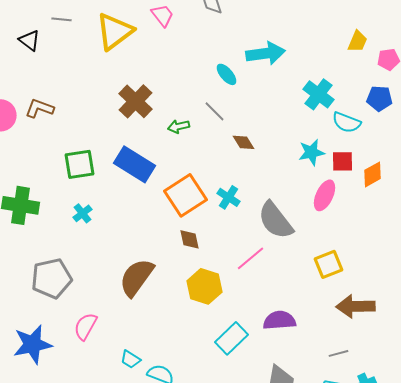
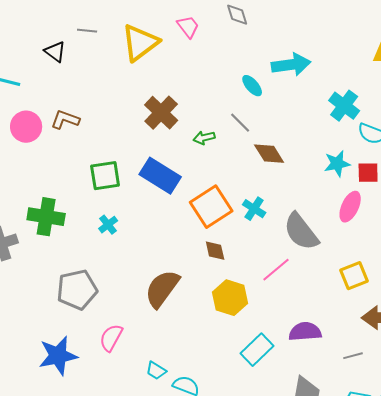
brown diamond: (244, 142) -> (269, 154), size x1.4
gray line: (338, 353) -> (353, 356), moved

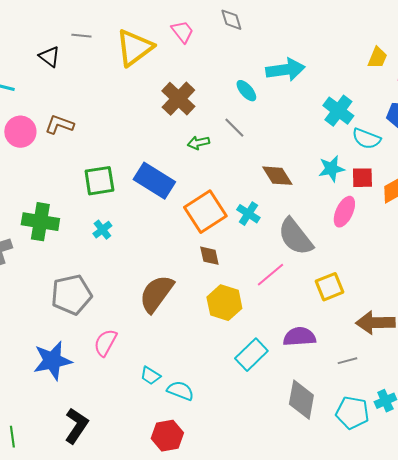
brown cross: (161, 113) -> (178, 99), moved
brown diamond: (269, 154) -> (277, 176), moved
yellow square: (354, 276) -> (329, 287), moved

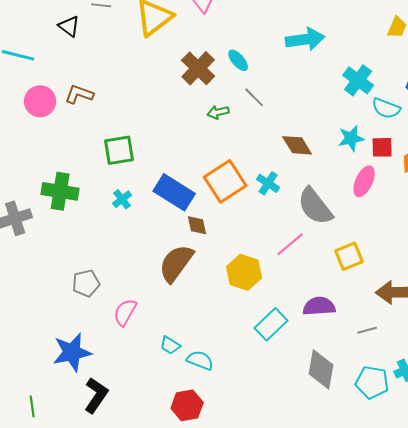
cyan ellipse: (246, 91) -> (238, 60), moved
blue rectangle: (154, 181) -> (174, 192), moved
brown diamond: (209, 256) -> (197, 225), moved
gray pentagon: (71, 295) -> (86, 283), moved, size x0.7
blue star: (52, 361) -> (72, 352), moved

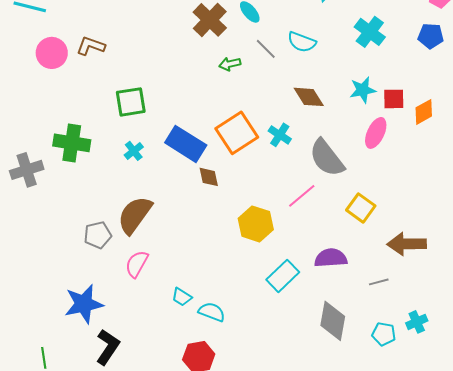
cyan semicircle: (386, 108) -> (302, 42), moved
yellow square: (349, 256) -> (361, 208), turned -32
brown semicircle: (176, 263) -> (135, 215), moved
cyan pentagon: (372, 382) -> (384, 334), size x0.7

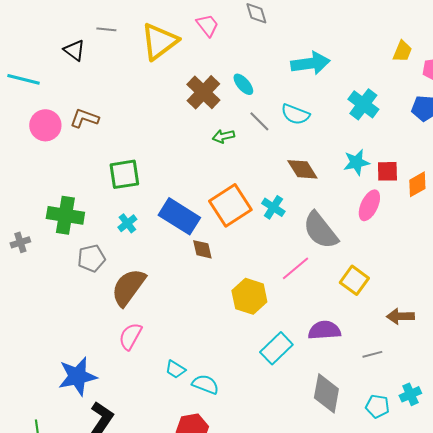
gray cross: (27, 170) -> (20, 242), size x0.6
gray pentagon: (98, 235) -> (91, 258), moved
brown arrow: (407, 244) -> (400, 316), size x0.7

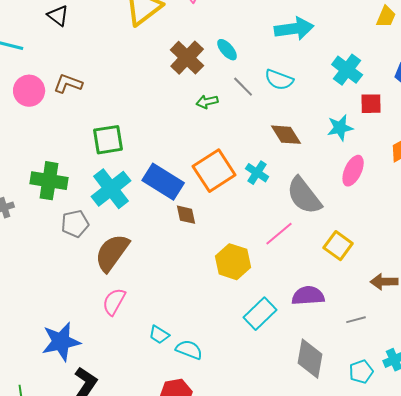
red square: (387, 171) -> (371, 104), moved
cyan cross: (127, 223) -> (111, 189), size x2.0
cyan pentagon: (377, 406) -> (361, 372), turned -30

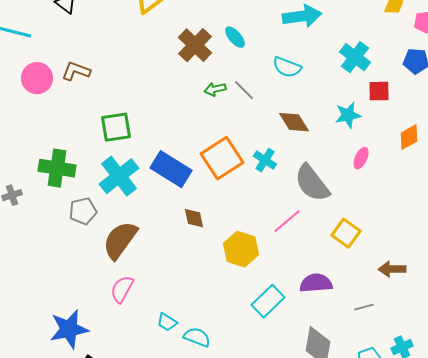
gray line: (243, 87) -> (244, 90), moved
pink ellipse: (353, 171) -> (361, 158), size x0.7
brown diamond: (186, 215) -> (194, 218), moved

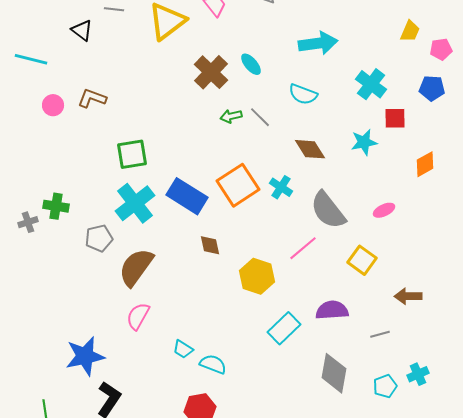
pink circle: (37, 78) -> (53, 105), size x0.7
pink ellipse: (361, 158) -> (384, 210), moved, turned 40
green cross: (57, 168) -> (56, 206), moved, size x0.7

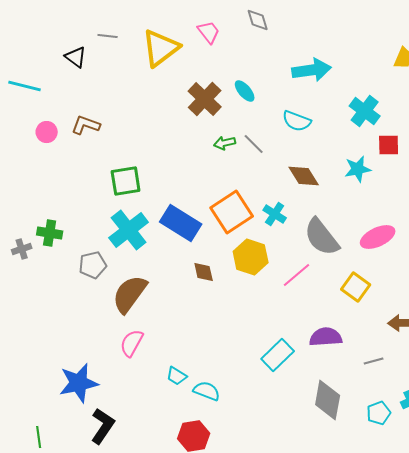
pink ellipse: (384, 210) -> (378, 237), size x1.6
yellow hexagon: (257, 276) -> (251, 257), moved

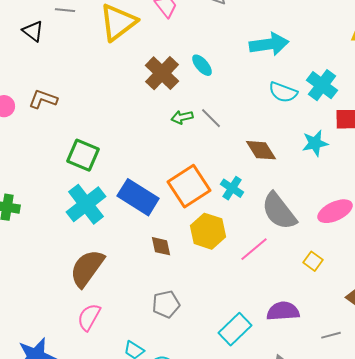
cyan semicircle: (297, 121) -> (283, 92), moved
green square: (126, 181) -> (83, 155), turned 32
gray pentagon: (93, 265) -> (166, 304), moved
yellow square: (356, 287) -> (313, 261), size x0.7

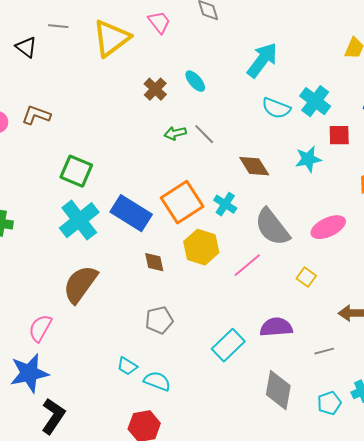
cyan arrow: (269, 44) -> (262, 60), turned -45
brown cross: (162, 73) -> (155, 89), size x0.7
pink semicircle: (89, 317) -> (40, 328), moved

